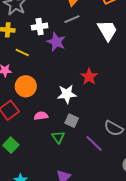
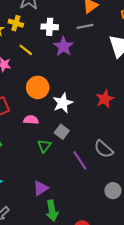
red star: (89, 77) -> (105, 99), moved
orange circle: (26, 86) -> (38, 87), moved
white star: (67, 94) -> (63, 103), turned -30

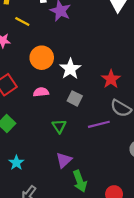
red star: (105, 99) -> (111, 79), moved
green triangle: (44, 146) -> (59, 126), moved
purple line: (80, 160) -> (99, 124), turned -60

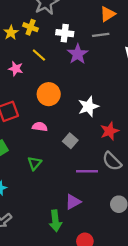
white star: (70, 69) -> (88, 107), moved
green triangle: (59, 126) -> (35, 163), moved
purple triangle: (64, 160) -> (73, 202), moved

